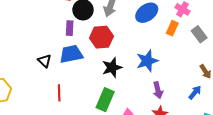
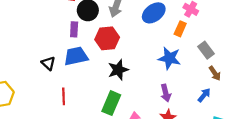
gray rectangle: (199, 34) -> (206, 50), moved
blue star: (147, 61) -> (169, 58), moved, turned 30

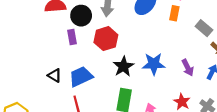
blue trapezoid: (76, 56) -> (81, 77), moved
blue star: (169, 58) -> (154, 64), moved
purple arrow: (166, 93) -> (188, 68), moved

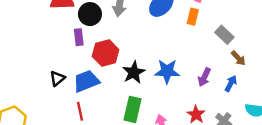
red hexagon: (106, 39) -> (106, 53), moved
purple arrow: (188, 68) -> (204, 77), turned 49
black triangle: (55, 75) -> (57, 78), turned 48

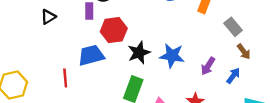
black triangle: (57, 78) -> (48, 17), moved
red line: (80, 111) -> (65, 78), moved

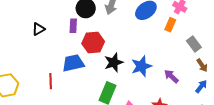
blue star: (172, 56) -> (141, 66), turned -30
purple arrow: (208, 66) -> (171, 76), turned 98
blue arrow: (233, 76) -> (201, 86), moved

